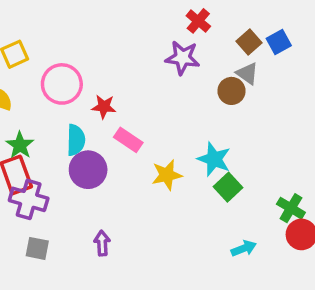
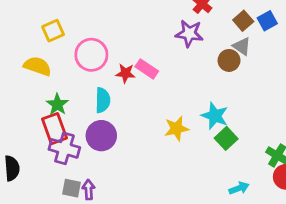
pink rectangle: (128, 140) -> (147, 69), moved
purple circle: (88, 170) -> (101, 136), moved
purple arrow: (102, 243) -> (89, 190), moved

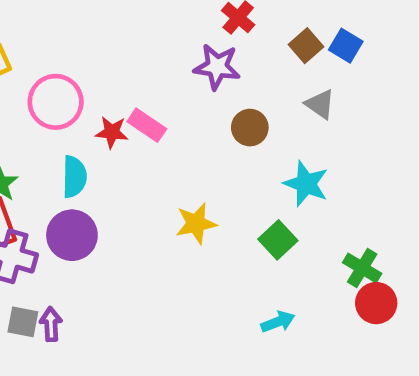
blue square: (267, 21) -> (346, 46), turned -30
gray triangle: (242, 46) -> (320, 104), moved
brown circle: (229, 60) -> (250, 128), moved
cyan star: (215, 116) -> (306, 184), moved
cyan arrow: (239, 188) -> (278, 322), moved

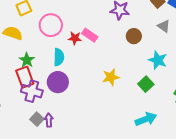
gray square: (23, 322) -> (37, 119), turned 32
cyan arrow: (278, 322) -> (146, 119), size x1.5

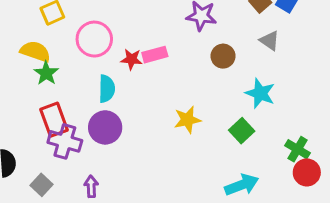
pink rectangle: (90, 35) -> (155, 55), turned -49
green star: (27, 60) -> (46, 73), moved
gray square: (37, 119) -> (42, 185), moved

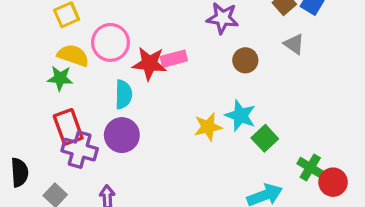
yellow semicircle: (35, 51) -> (73, 55), moved
red star: (132, 59) -> (149, 64), size x1.5
green star: (46, 73) -> (60, 78), turned -30
cyan star: (260, 93) -> (240, 116), moved
green cross: (297, 149) -> (310, 168), moved

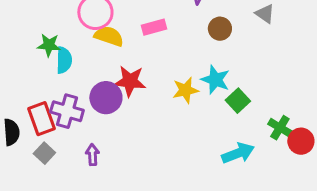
yellow semicircle: (73, 55) -> (109, 36), moved
red star: (149, 64) -> (130, 81), moved
cyan semicircle: (123, 94) -> (64, 60), moved
red rectangle: (68, 127) -> (41, 119), moved

